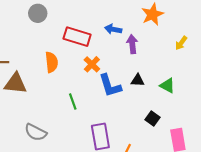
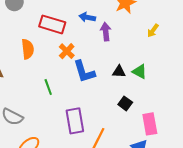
black triangle: (138, 80) -> (119, 72), moved

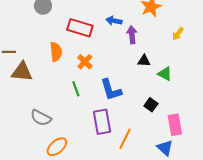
orange cross: (67, 51) -> (85, 62), moved
blue L-shape: (84, 72) -> (111, 90), moved
black triangle: (119, 72) -> (144, 61), moved

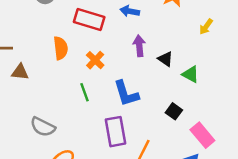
purple arrow: (132, 35) -> (139, 46), moved
black triangle: (144, 61) -> (165, 59), turned 32
brown triangle: (22, 72) -> (20, 72), size x0.7
pink rectangle: (175, 125) -> (202, 135), turned -30

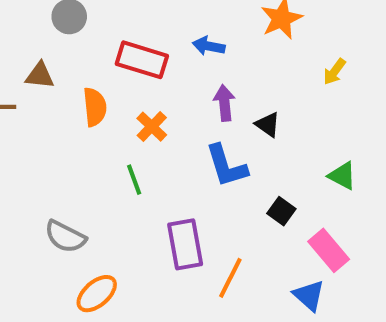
brown triangle: (20, 72) -> (40, 75), moved
green triangle: (191, 74) -> (342, 176), moved
blue L-shape: (126, 93) -> (226, 166), moved

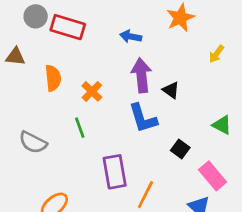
red rectangle: (142, 60) -> (68, 27), moved
purple arrow: (224, 103) -> (141, 75), size x1.4
gray semicircle: (65, 237) -> (33, 142), moved

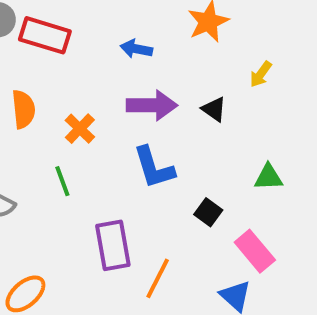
purple arrow: (141, 75) -> (152, 105), turned 96
black triangle: (171, 90) -> (214, 109), moved
green triangle: (222, 125) -> (268, 177), turned -30

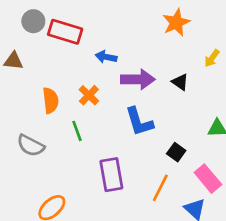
blue arrow: (136, 49) -> (106, 57), moved
orange semicircle: (23, 109) -> (51, 101), moved
orange line: (158, 278) -> (160, 188), moved

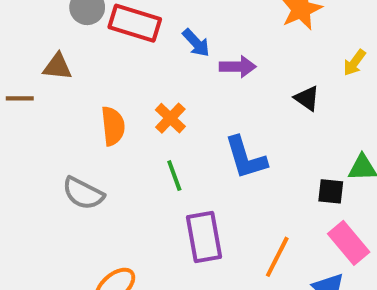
blue arrow: (106, 57) -> (196, 43), moved, turned -144
purple arrow: (138, 79) -> (238, 67), moved, size x0.7
green line: (77, 131) -> (174, 176), moved
black square: (176, 152) -> (331, 191), moved, turned -30

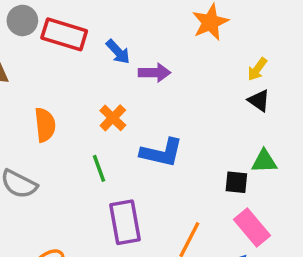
black triangle: (307, 98) -> (259, 100), moved
orange cross: (170, 118) -> (113, 118), moved
blue L-shape: (246, 158) -> (162, 153), turned -60

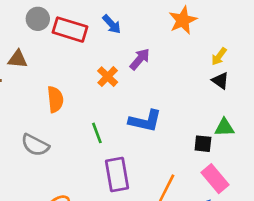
blue arrow: (118, 52) -> (112, 24), moved
purple arrow: (155, 73) -> (140, 59), turned -50
orange cross: (113, 118) -> (108, 77), moved

